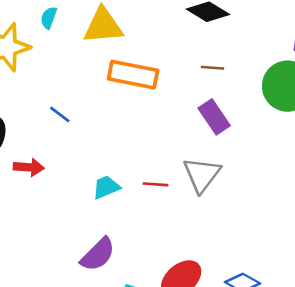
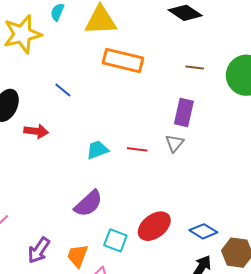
brown line: (213, 68) -> (195, 68), moved
purple rectangle: (214, 117) -> (184, 113), moved, turned 44
gray triangle: (202, 175) -> (175, 143), size x0.6

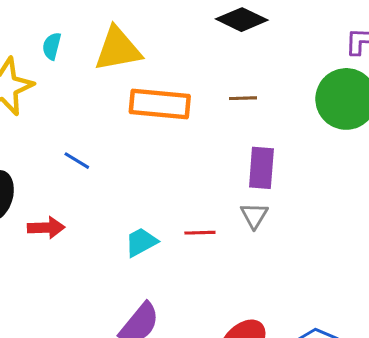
brown line: (195, 68) -> (243, 98), moved

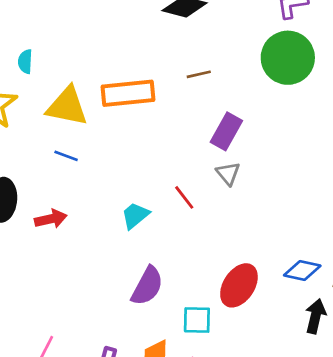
yellow triangle: (118, 49) -> (67, 106), moved, turned 33
purple rectangle: (261, 168) -> (226, 131), turned 36
red line: (200, 233) -> (184, 197), turned 65

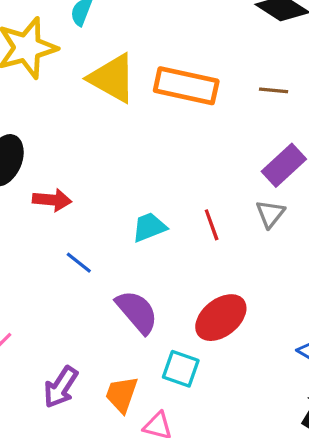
blue line: (66, 156) -> (79, 263), moved
red ellipse: (239, 285) -> (221, 318), moved
purple semicircle: (147, 286) -> (137, 312), turned -87

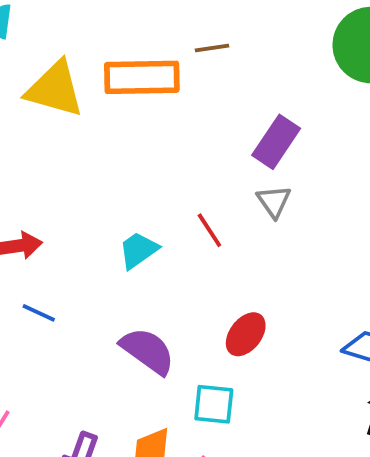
brown line: (274, 90) -> (212, 48), moved
blue line: (79, 263) -> (39, 313), moved
red ellipse: (221, 318) -> (246, 334), size x0.7

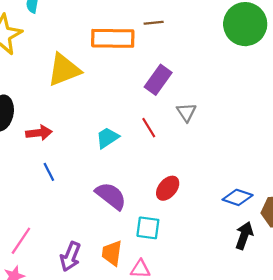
yellow triangle: (55, 89) -> (64, 70), moved, turned -39
purple rectangle: (276, 142) -> (158, 80), moved
blue line: (39, 313) -> (49, 172), turned 36

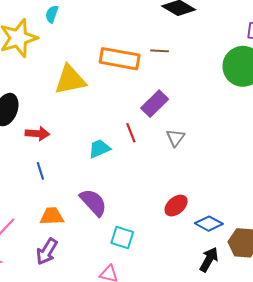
red line: (149, 128) -> (131, 133), moved
red ellipse: (168, 188) -> (176, 206), moved
orange trapezoid: (112, 253) -> (52, 216), moved, turned 70

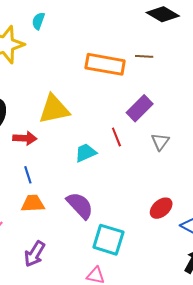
yellow triangle: (70, 80) -> (54, 109), moved
orange trapezoid: (52, 216) -> (33, 203), moved
cyan square: (122, 237) -> (108, 240), size x1.4

